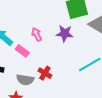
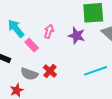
pink arrow: (37, 34) -> (49, 31), turned 32

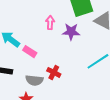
pink arrow: (49, 31) -> (50, 23), moved

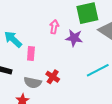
pink rectangle: (30, 52) -> (31, 53), turned 56

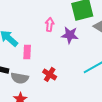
gray semicircle: (33, 83) -> (20, 78), moved

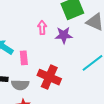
red cross: (50, 74) -> (49, 77), size x1.6

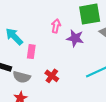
red cross: (49, 77) -> (52, 76), size x0.6

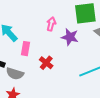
red cross: (52, 76) -> (46, 63), moved

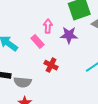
pink rectangle: (25, 49) -> (37, 41), moved, turned -40

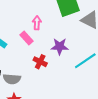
purple star: (69, 35) -> (60, 46), moved

